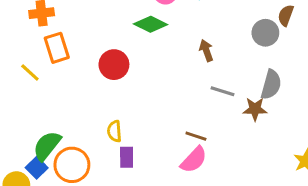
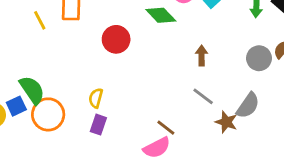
green semicircle: (47, 146) -> (32, 90), turned 88

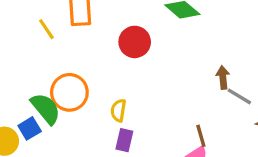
brown arrow: (202, 56) -> (223, 77), moved
orange circle: (48, 114) -> (69, 92), moved
brown line: (166, 128) -> (201, 136), turned 42

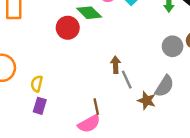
red circle: (135, 42) -> (68, 28), moved
gray line: (239, 96) -> (127, 80), turned 30

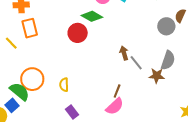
purple rectangle: (40, 106) -> (72, 112), moved, turned -40
brown line: (96, 107) -> (117, 91), turned 48

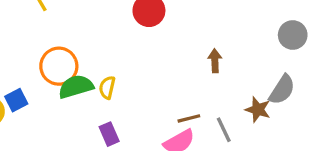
gray line: (136, 63) -> (224, 130), moved
brown line: (117, 91) -> (189, 118), turned 40
green semicircle: (20, 92) -> (76, 87), moved, turned -70

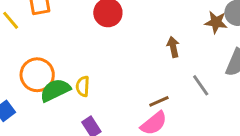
brown star: (258, 110) -> (216, 22), moved
gray line: (224, 130) -> (201, 85), moved

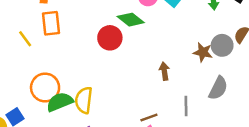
gray line: (201, 85) -> (186, 106), turned 30
yellow semicircle: (83, 86) -> (84, 100), size x1.5

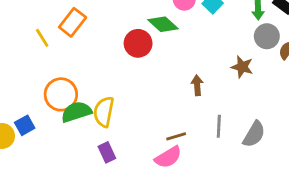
orange rectangle: (51, 23) -> (73, 22), turned 40
gray circle: (222, 45) -> (267, 36), moved
gray semicircle: (218, 88) -> (254, 134), moved

